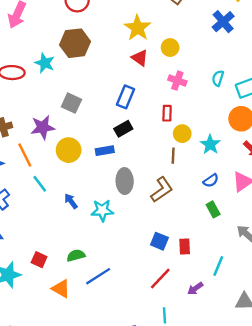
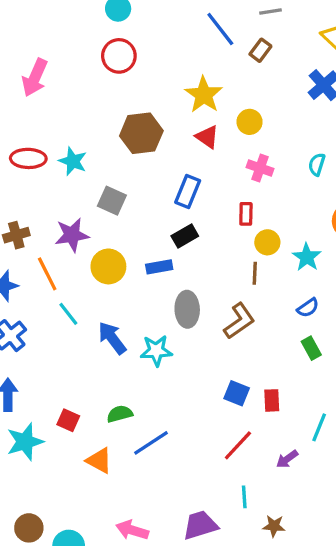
brown hexagon: (75, 43) -> (141, 133), moved
cyan star: (45, 63) -> (73, 161), moved
blue arrow: (71, 201) -> (112, 338), size x1.5

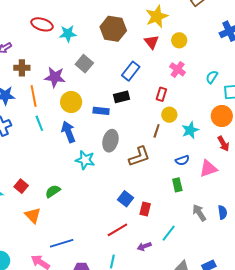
cyan star: (73, 161) -> (68, 34), turned 30
blue arrow: (112, 338) -> (68, 132), moved
green semicircle: (120, 414) -> (53, 191), turned -35
blue line: (151, 443) -> (62, 243), moved

